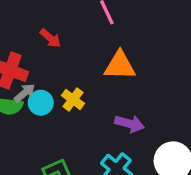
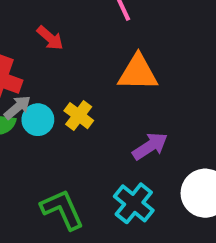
purple arrow: (129, 124) -> (150, 146), turned -48

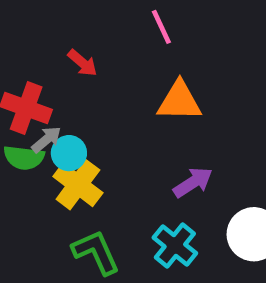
yellow cross: (79, 116) -> (78, 185), moved, size x1.5

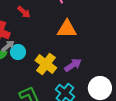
yellow cross: (78, 185) -> (46, 64), moved

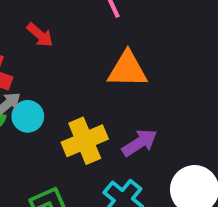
yellow cross: (46, 64) -> (85, 141), turned 30

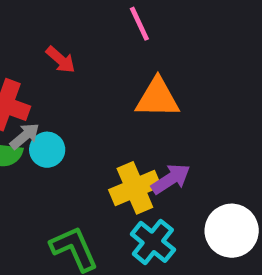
yellow cross: (85, 141) -> (135, 188), moved

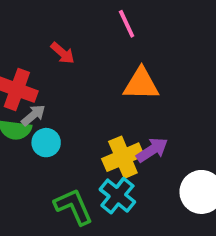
cyan circle: (47, 150) -> (46, 143), moved
cyan cross: (153, 242) -> (117, 196), moved

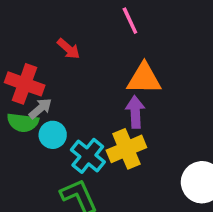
purple arrow: (152, 150) -> (135, 112), moved, turned -60
cyan cross: (117, 196) -> (88, 156), moved

